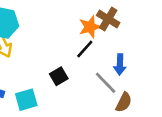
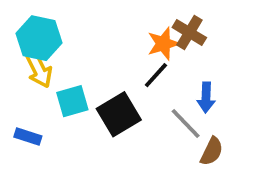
black square: (59, 76) -> (119, 114), size x1.6
cyan square: (26, 100) -> (72, 101), moved

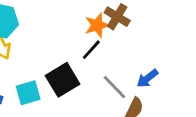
blue arrow: (206, 97) -> (147, 78), moved, turned 50
cyan square: (72, 101) -> (28, 93), moved

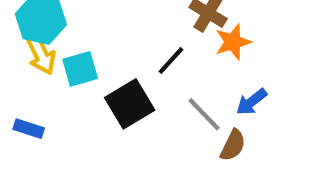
orange star: (97, 25) -> (233, 42), moved
cyan square: (28, 93) -> (80, 69), moved

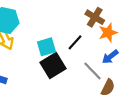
cyan square: (80, 69) -> (46, 47), moved
blue arrow: (251, 102) -> (110, 57), moved

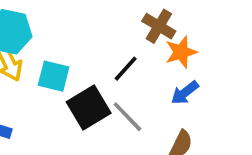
cyan square: (46, 47) -> (54, 76), moved, turned 30
gray line: (93, 71) -> (127, 117), moved

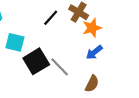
black line: (126, 69) -> (51, 18), moved

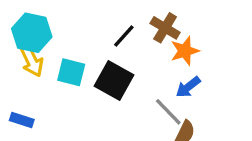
black square: (36, 61) -> (114, 80), moved, turned -30
gray line: (60, 67) -> (168, 112), moved

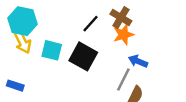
orange star: (185, 51) -> (123, 35), moved
blue arrow: (188, 87) -> (138, 61), turned 60
gray line: (168, 112) -> (123, 79), turned 70

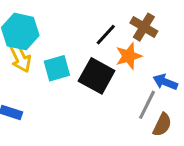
orange star: (123, 35) -> (129, 56), moved
cyan square: (52, 50) -> (57, 68), turned -30

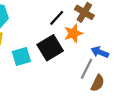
cyan square: (57, 68) -> (21, 57), moved
black square: (97, 76) -> (50, 48), turned 30

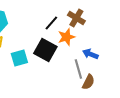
black square: (50, 48) -> (45, 50), turned -30
gray line: (87, 69) -> (78, 69), turned -42

